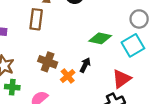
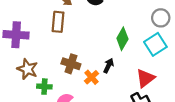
green diamond: (100, 38) -> (122, 39), turned -70
green cross: (12, 87) -> (44, 87), moved

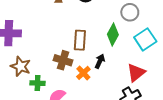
gray circle: (161, 18) -> (130, 12), moved
brown rectangle: (58, 22) -> (80, 40), moved

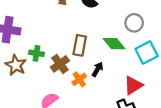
green diamond: (113, 35) -> (114, 44), turned -75
brown cross: (63, 60) -> (60, 64), turned 30
green cross: (38, 83) -> (36, 53), moved

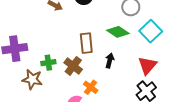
orange cross: (79, 79) -> (91, 87), moved

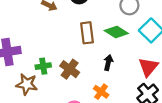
brown rectangle: (86, 43) -> (87, 33), moved
orange cross: (91, 87) -> (101, 92), moved

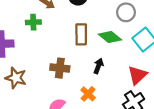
green cross: (43, 66) -> (33, 22), moved
brown cross: (70, 69) -> (60, 68), turned -36

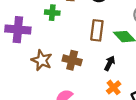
brown star: (16, 78) -> (42, 60), moved
orange cross: (88, 94) -> (114, 87), moved

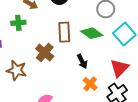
brown cross: (72, 60) -> (45, 52), moved, turned 36
black arrow: (110, 63) -> (82, 61), turned 136

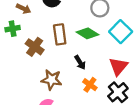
brown cross: (45, 52) -> (35, 47), moved
brown star: (17, 70) -> (52, 80), moved

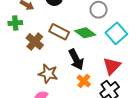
brown rectangle: (60, 34) -> (59, 32), turned -60
black arrow: (80, 62) -> (76, 60), size x1.5

